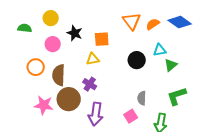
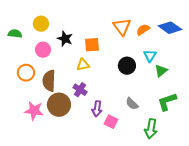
cyan triangle: (160, 50) -> (150, 56), turned -48
gray semicircle: (142, 98) -> (132, 104), turned -48
purple arrow: (96, 114) -> (97, 109), moved, size x0.7
pink square: (131, 116) -> (111, 122), moved, turned -32

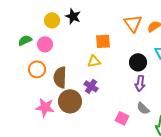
green semicircle: (15, 34) -> (25, 40), moved, turned -32
black star: (65, 39) -> (73, 16), moved
pink circle: (43, 50) -> (45, 44), moved
gray semicircle: (132, 104) -> (143, 108), moved
purple arrow: (97, 109) -> (140, 83), moved

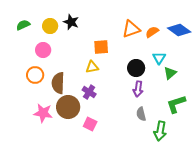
orange triangle: (133, 23) -> (131, 29), turned 48
green semicircle: (25, 40) -> (23, 25), moved
gray semicircle: (143, 108) -> (141, 114), turned 32
pink square: (122, 118) -> (90, 124), moved

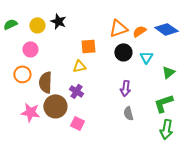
black circle: (136, 68) -> (123, 52), moved
green triangle: (170, 73) -> (168, 72), moved
green arrow: (160, 131) -> (166, 129), moved

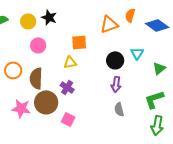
orange semicircle: (139, 31) -> (130, 15), moved, turned -40
pink circle: (30, 49) -> (38, 45), moved
black circle: (123, 52) -> (115, 60), moved

